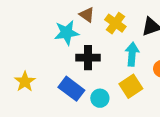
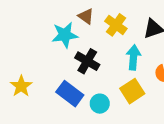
black cross: (88, 58) -> (87, 61), turned 30

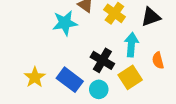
black cross: (87, 61) -> (102, 60), moved
yellow star: (21, 86) -> (35, 77), moved

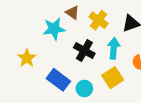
black cross: (102, 60) -> (84, 51), moved
yellow star: (35, 77) -> (27, 58), moved

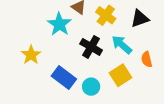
cyan star: (54, 29) -> (59, 24), turned -30
cyan arrow: (114, 48) -> (122, 45), turned -54

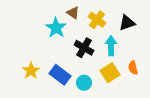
cyan arrow: (122, 45) -> (111, 46), turned 48
yellow star: (31, 55) -> (31, 71), moved
orange semicircle: (147, 59) -> (133, 68), moved

